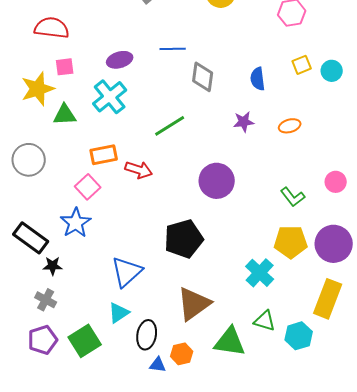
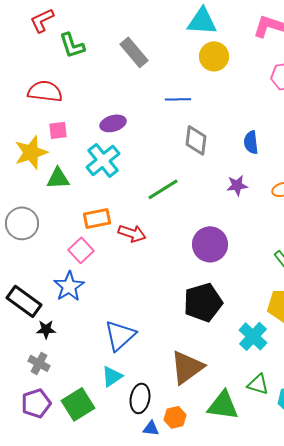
blue line: (173, 49) -> (178, 99), moved
black pentagon: (184, 239) -> (203, 302), moved

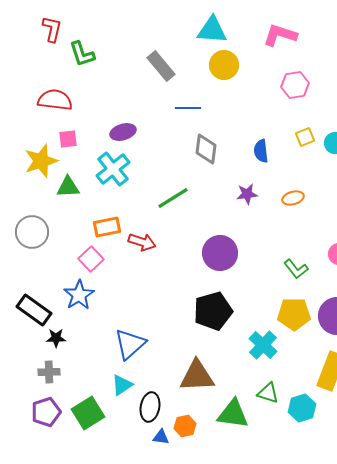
red L-shape: (42, 20) -> (52, 29), turned 128
gray rectangle: (134, 52) -> (161, 66), moved
gray cross: (39, 363) -> (49, 372), turned -30
brown triangle: (187, 367) -> (197, 376), turned 33

